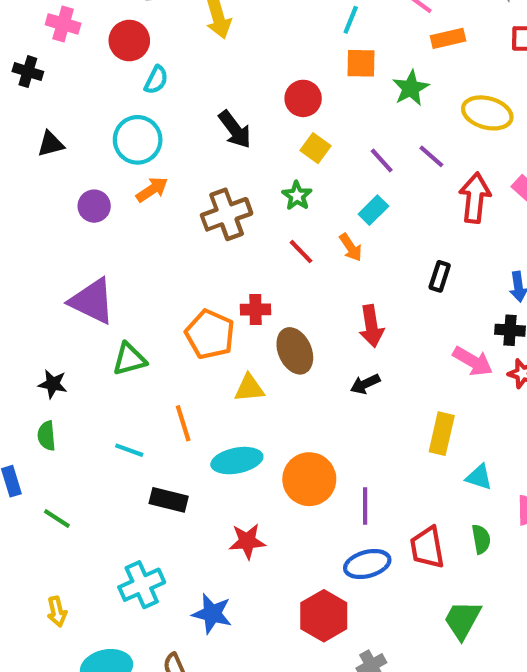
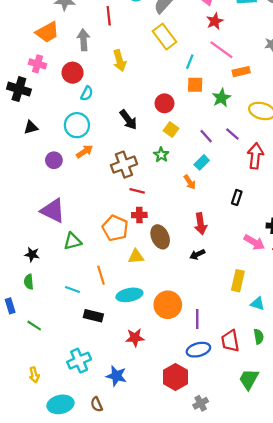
black cross: (28, 72) -> (19, 89), size x1.5
red line: (301, 252) -> (137, 191), moved, turned -32

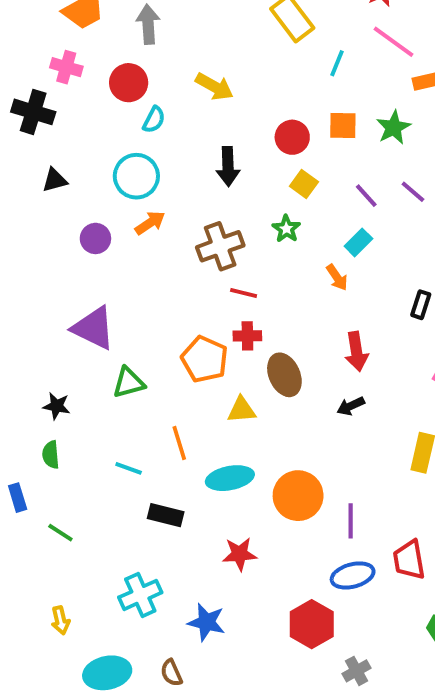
yellow arrow: (120, 61) -> (214, 87), moved, turned -45
orange square: (195, 85) -> (343, 126), moved
black arrow: (128, 120) -> (228, 166), turned 35

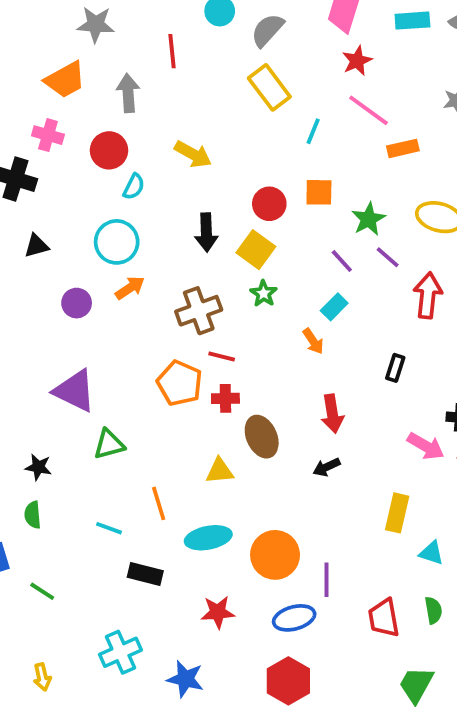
green star: (394, 127) -> (369, 219), moved
yellow square: (304, 184) -> (256, 250), moved, size x1.4
orange pentagon: (205, 359) -> (180, 383), moved
blue ellipse: (353, 575) -> (294, 618), moved

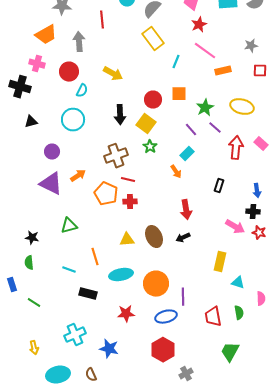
orange arrow: (130, 288) -> (78, 176), moved
purple triangle: (75, 391) -> (51, 184), moved
brown ellipse: (262, 437) -> (154, 237), moved

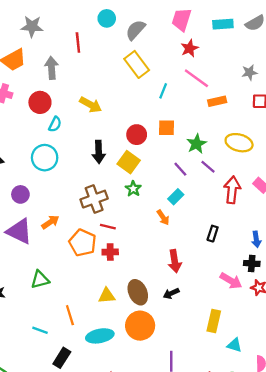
orange circle: (156, 284) -> (140, 326), moved
black rectangle: (88, 294) -> (62, 358), turned -72

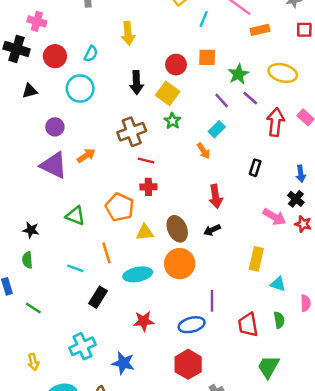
red circle: (40, 102) -> (55, 56), moved
yellow arrow: (91, 105) -> (128, 33), turned 55
orange pentagon: (83, 243) -> (120, 207), moved
black cross: (252, 263) -> (296, 199), turned 35
green triangle: (40, 280) -> (75, 216), turned 36

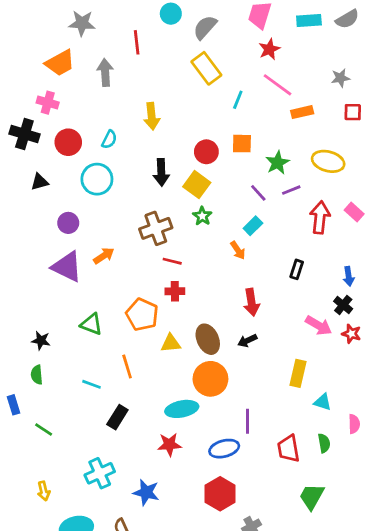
purple line: (250, 98) -> (291, 190), turned -63
cyan ellipse: (138, 274) -> (182, 409), moved

